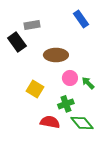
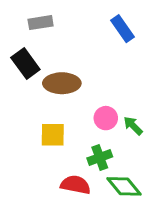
gray rectangle: (32, 25) -> (41, 23), moved
brown ellipse: (56, 55) -> (62, 83), moved
yellow square: (35, 89) -> (53, 135), turned -30

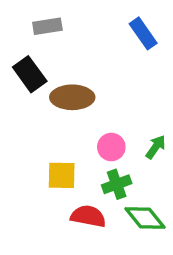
pink circle: (106, 118) -> (111, 147), moved
green arrow: (133, 126) -> (156, 147), turned 80
yellow square: (53, 135) -> (62, 175), moved

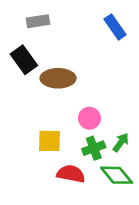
green arrow: (156, 147) -> (121, 142), moved

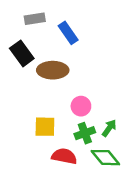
blue rectangle: (115, 27) -> (68, 33), moved

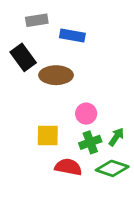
blue rectangle: (68, 33) -> (72, 35), turned -45
green diamond: (105, 158) -> (112, 168), turned -32

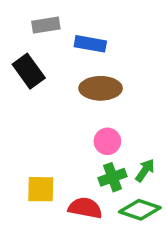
brown ellipse: (56, 75) -> (101, 88), moved
yellow square: (48, 135) -> (41, 189), moved

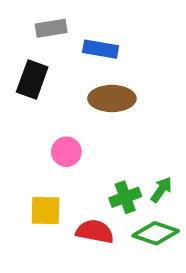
black rectangle: (29, 71) -> (32, 80), turned 56
pink circle: (107, 141) -> (66, 152), moved

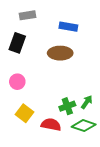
blue rectangle: (101, 49) -> (68, 27), moved
pink circle: (66, 152) -> (17, 82), moved
yellow square: (45, 211) -> (24, 113), turned 36

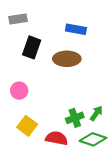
gray rectangle: (28, 15) -> (18, 19), moved
black rectangle: (17, 43) -> (32, 47), moved

